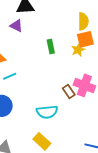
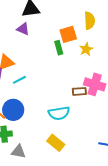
orange square: (85, 39) -> (68, 34), moved
brown rectangle: (69, 91) -> (79, 91), turned -56

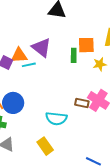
purple triangle: (23, 29) -> (42, 48), moved, size x1.5
cyan line: (19, 80) -> (29, 65), moved

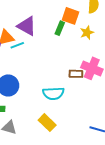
orange square: (86, 45) -> (71, 16), turned 30
green rectangle: (74, 55) -> (60, 28), turned 32

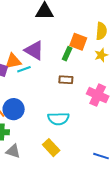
yellow star: (87, 33) -> (101, 55), moved
brown rectangle: (76, 74) -> (66, 80), moved

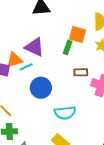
brown rectangle: (66, 80) -> (81, 72), moved
blue circle: (14, 109) -> (41, 88), moved

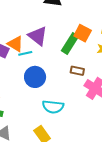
green rectangle: (68, 47) -> (70, 43), size x1.5
orange triangle: (14, 60) -> (15, 44), turned 36

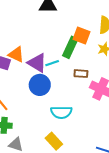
purple triangle: (38, 36) -> (37, 63), moved
cyan line: (25, 53) -> (52, 63), moved

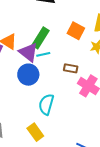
green rectangle: (70, 47) -> (41, 38), moved
cyan semicircle: (61, 112) -> (46, 104), turned 100

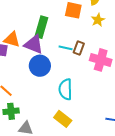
cyan line: (43, 54) -> (66, 48), moved, turned 40
brown rectangle: (71, 68) -> (79, 48), turned -64

